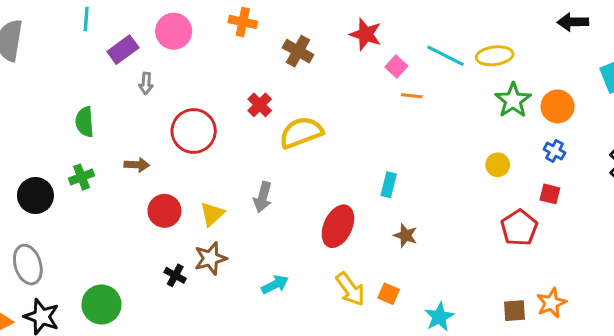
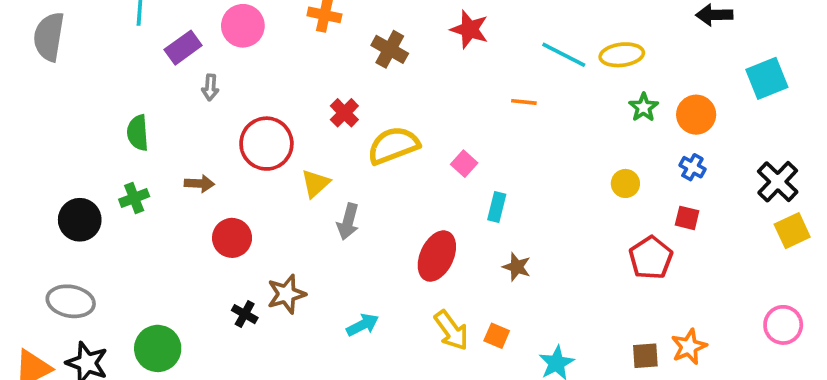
pink square: (396, 67) -> (464, 164), moved
green star: (513, 100) -> (644, 107), size x0.7
yellow triangle: (212, 214) -> (315, 183), moved
gray ellipse: (28, 265) -> (71, 301), turned -63

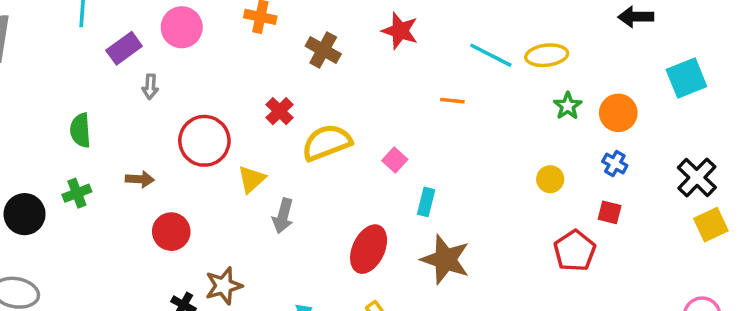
brown star: (517, 267) -> (445, 260), size x1.8

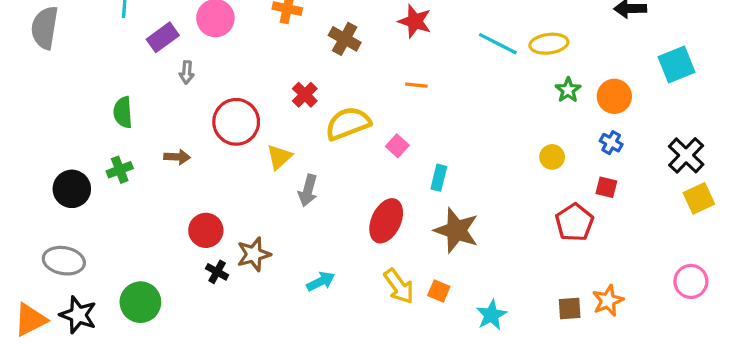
orange line: (452, 101) -> (416, 85), moved
pink square: (395, 160) -> (397, 146), moved
red circle: (171, 232) -> (206, 230), moved

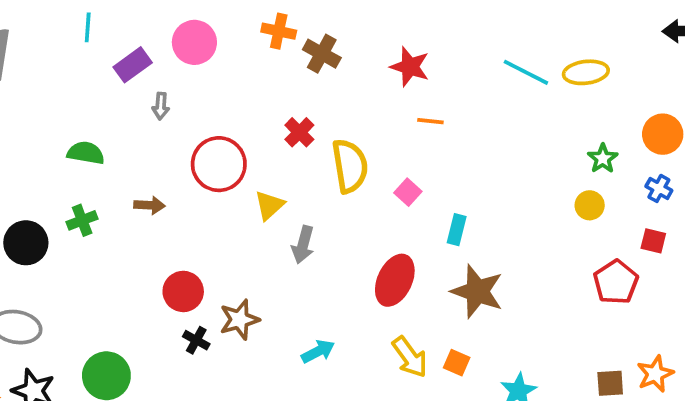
red star: (415, 21) -> (410, 67), moved
brown cross: (345, 39) -> (322, 54), moved
green star: (568, 90) -> (603, 158), moved
green semicircle: (123, 112) -> (86, 153), turned 104
yellow semicircle: (348, 123) -> (350, 166), turned 102

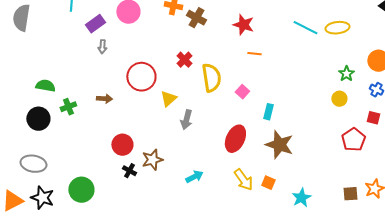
gray arrow: (161, 106) -> (102, 47), moved
green semicircle: (86, 153) -> (45, 86), moved

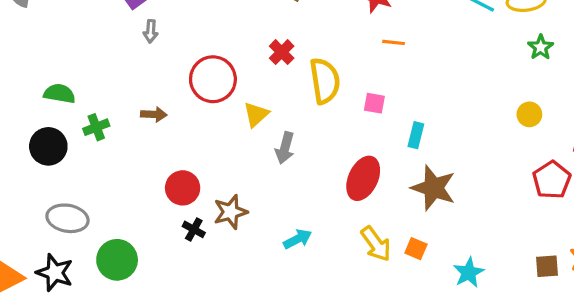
green star: (346, 74) -> (541, 47), moved
pink square: (242, 92) -> (374, 103), turned -32
gray ellipse: (33, 164) -> (67, 218), moved

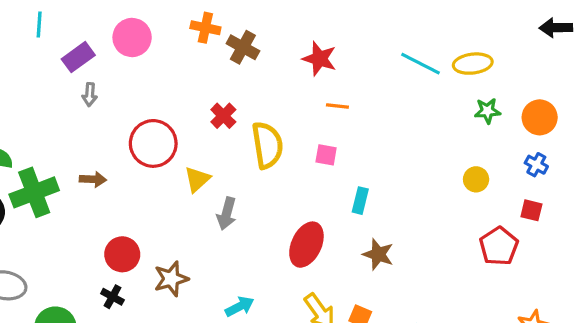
green star: (541, 47) -> (487, 111), turned 30
pink square: (374, 103) -> (326, 155), moved
green cross: (96, 127) -> (34, 192), size x1.8
brown star: (434, 188) -> (378, 254), size x0.7
black cross: (194, 229) -> (112, 297), moved

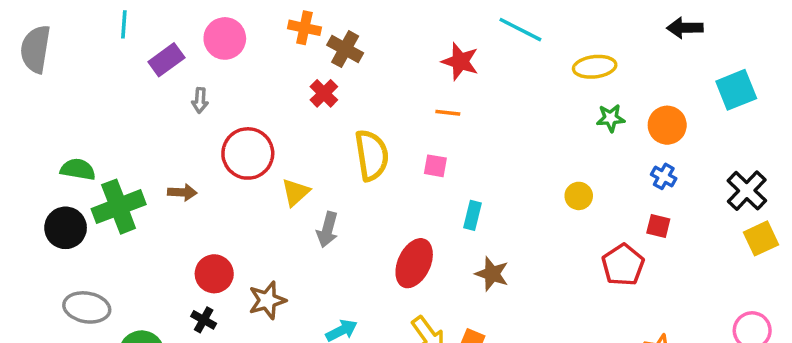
red star: (320, 59) -> (460, 61), moved
cyan line: (421, 64) -> (520, 30), moved
gray arrow: (90, 95) -> (200, 100), moved
red cross: (223, 116) -> (324, 93), moved
yellow circle: (476, 179) -> (579, 196), moved

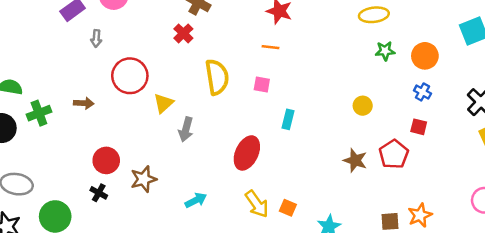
green cross: (119, 207) -> (39, 113), size x0.7
brown star: (492, 274) -> (355, 160), moved

